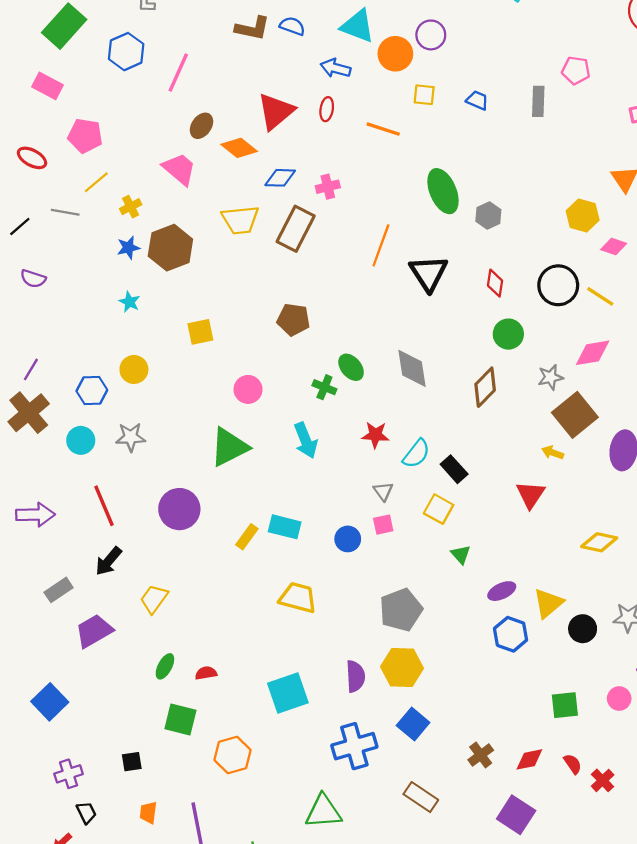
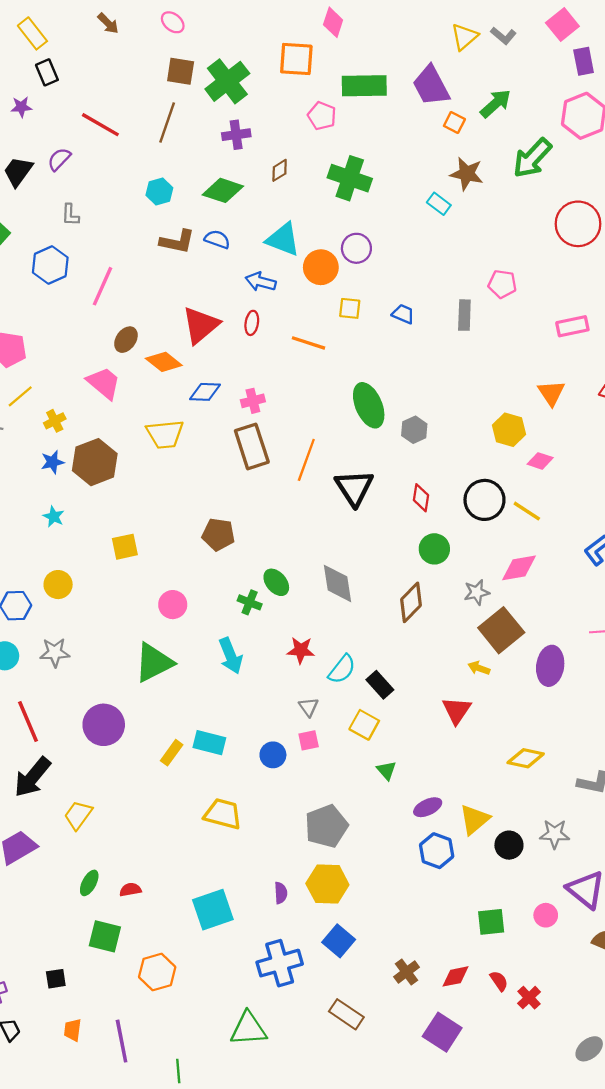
brown rectangle: (296, 229) -> (252, 446), moved, turned -45
black arrow: (108, 561) -> (32, 777), size x1.4
purple semicircle: (355, 676) -> (281, 893), size x0.7

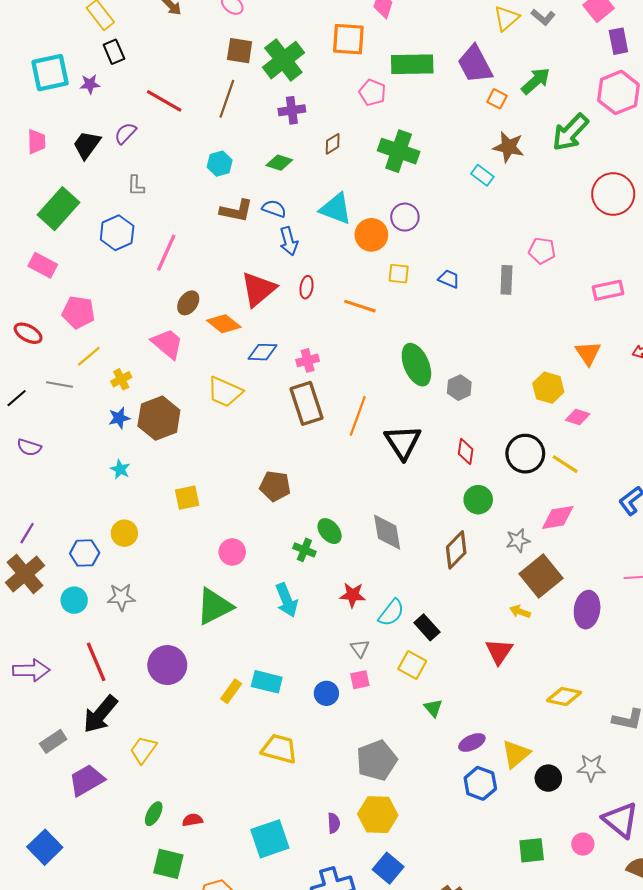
green diamond: (223, 190) -> (279, 163), size x0.7
blue arrow: (261, 282) -> (289, 241), moved, turned -120
yellow trapezoid: (165, 434) -> (225, 392), turned 30

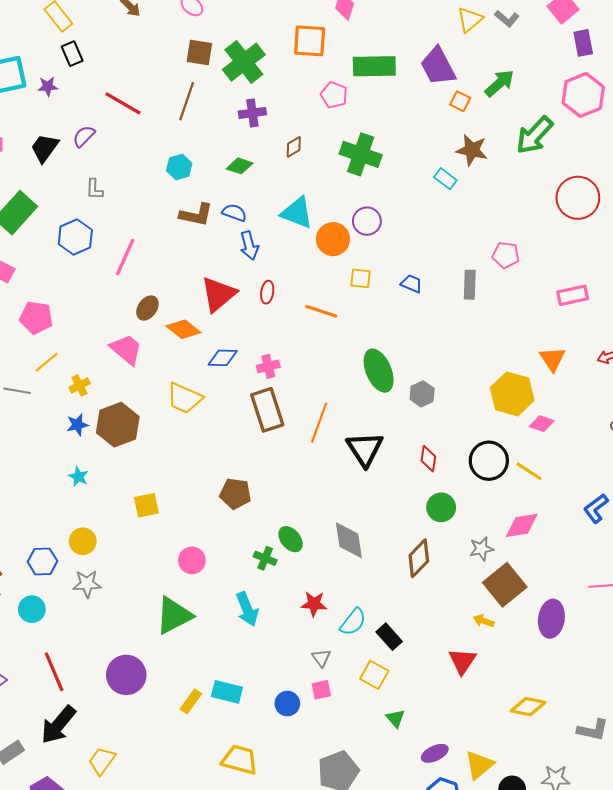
yellow hexagon: (548, 388) -> (512, 394), size x1.4
gray star: (121, 597) -> (87, 584), moved

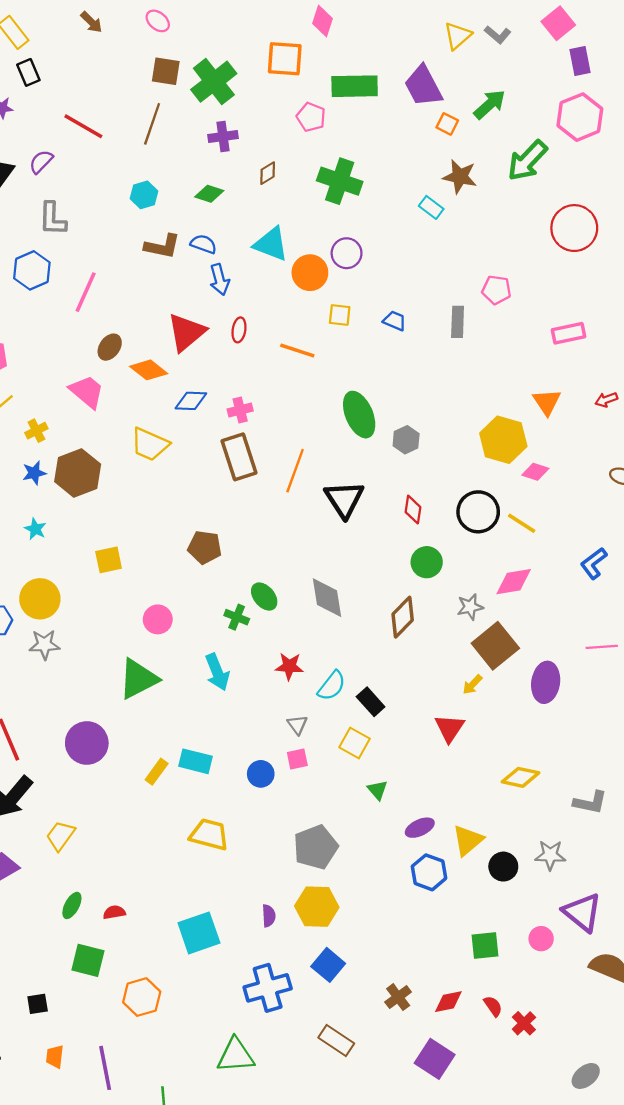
gray L-shape: (94, 189) -> (52, 219), size x1.5
yellow circle: (83, 541) -> (40, 599), size x1.4
yellow arrow: (484, 621) -> (472, 685), turned -66

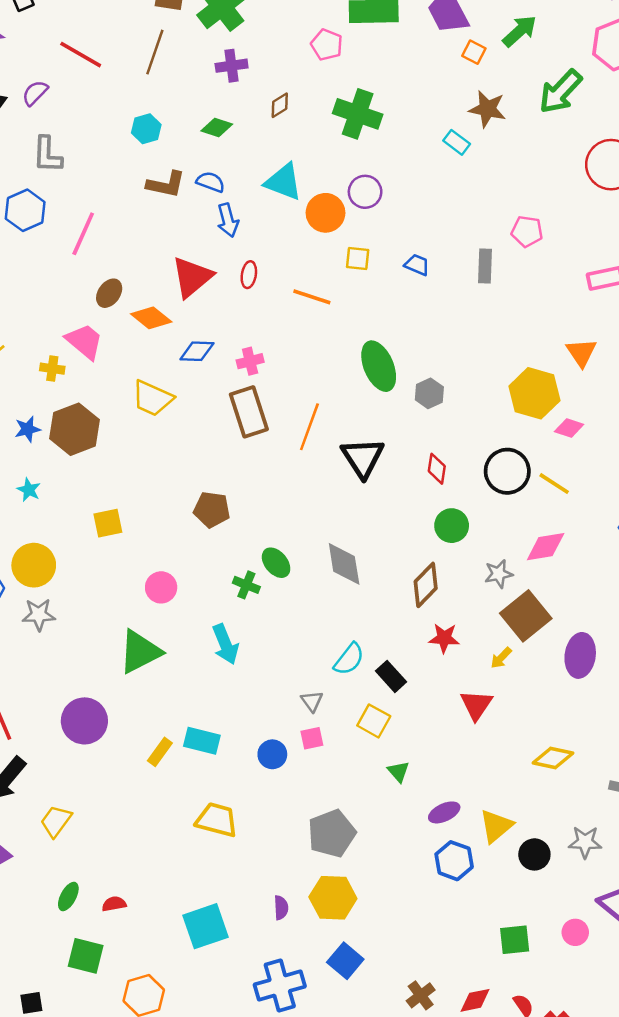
yellow cross: (36, 431) -> (52, 369), moved, turned 35
red star: (289, 666) -> (444, 638), moved

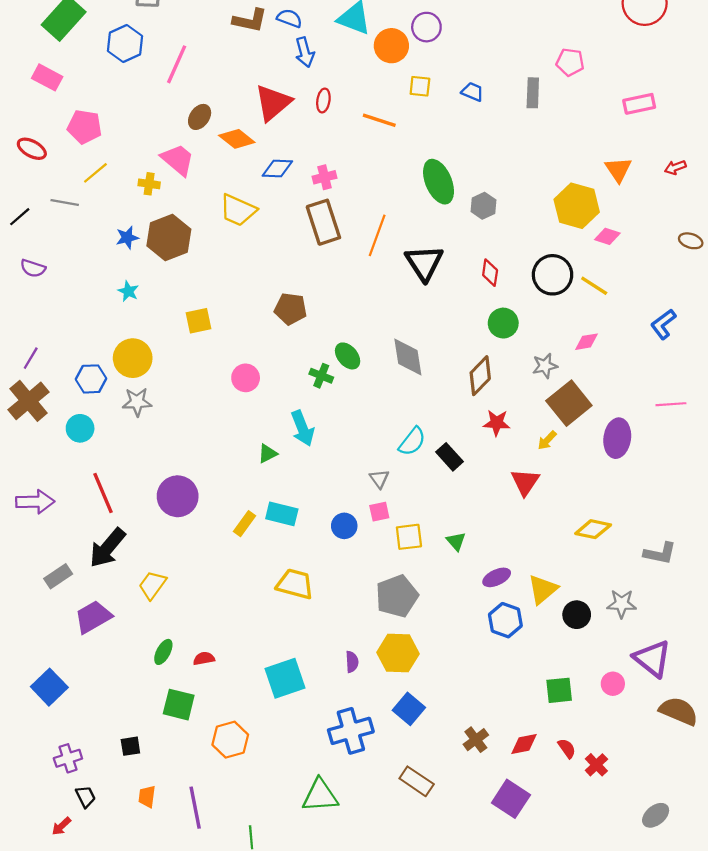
pink diamond: (546, 547) -> (587, 342), size x0.7
green triangle: (140, 652) -> (268, 454), moved, size x0.5
yellow square: (374, 721) -> (409, 537), moved, turned -36

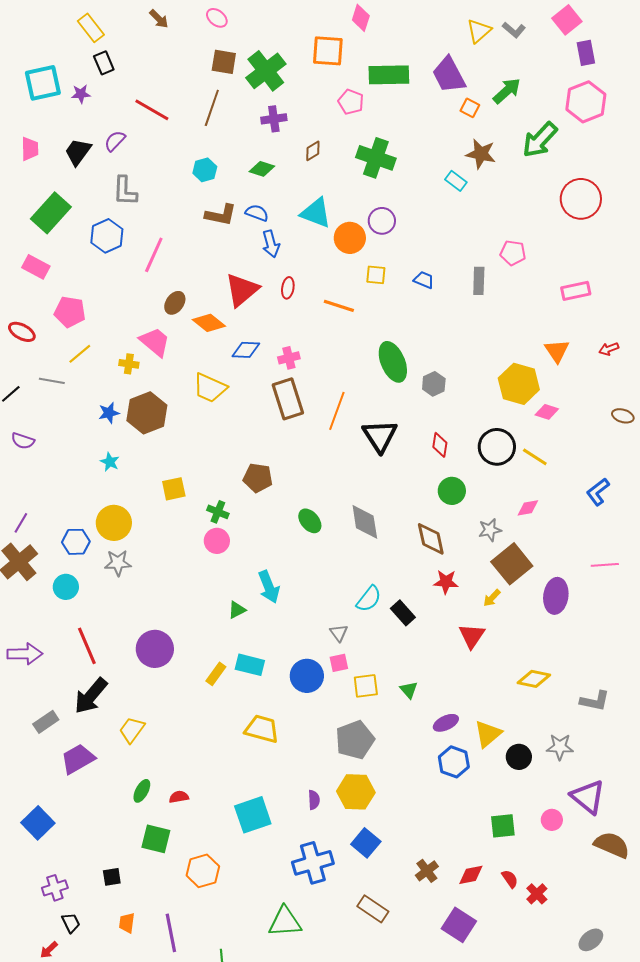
green cross: (321, 376) -> (218, 512), moved
brown diamond: (480, 376) -> (431, 539), turned -57
blue circle: (344, 526) -> (307, 676), size x1.4

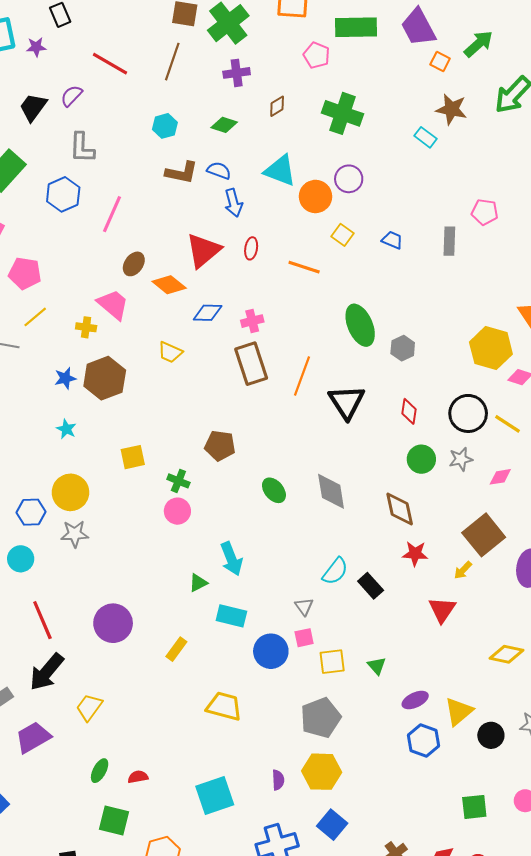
yellow square: (376, 275) -> (342, 235), turned 30
yellow trapezoid: (210, 388) -> (170, 352), size x0.7
gray star: (490, 530) -> (461, 459), moved
cyan rectangle: (250, 665) -> (231, 616), moved

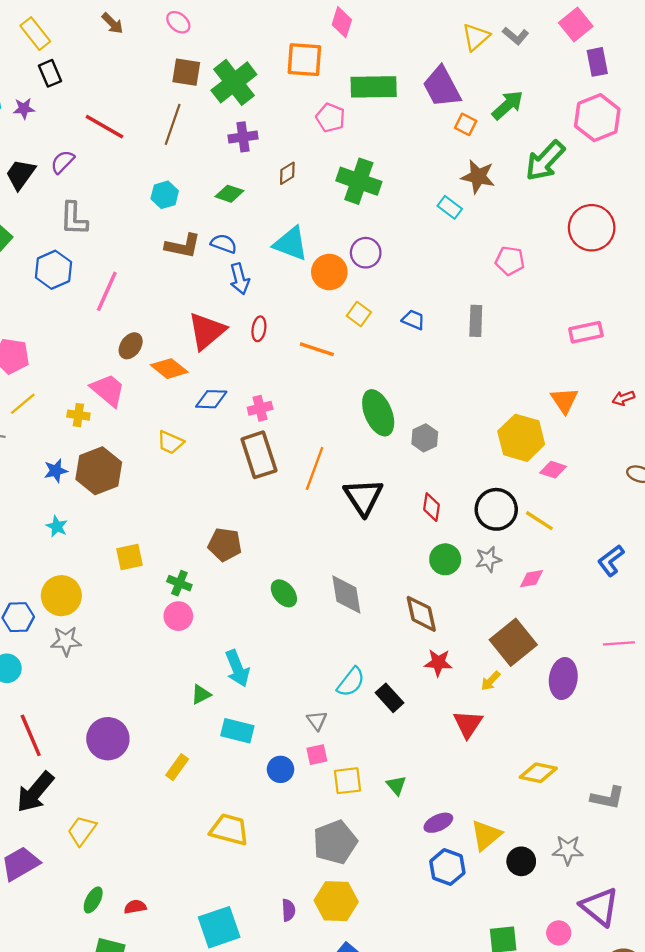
pink pentagon: (485, 212) -> (510, 261), moved
blue circle: (271, 651) -> (280, 769), size x0.7

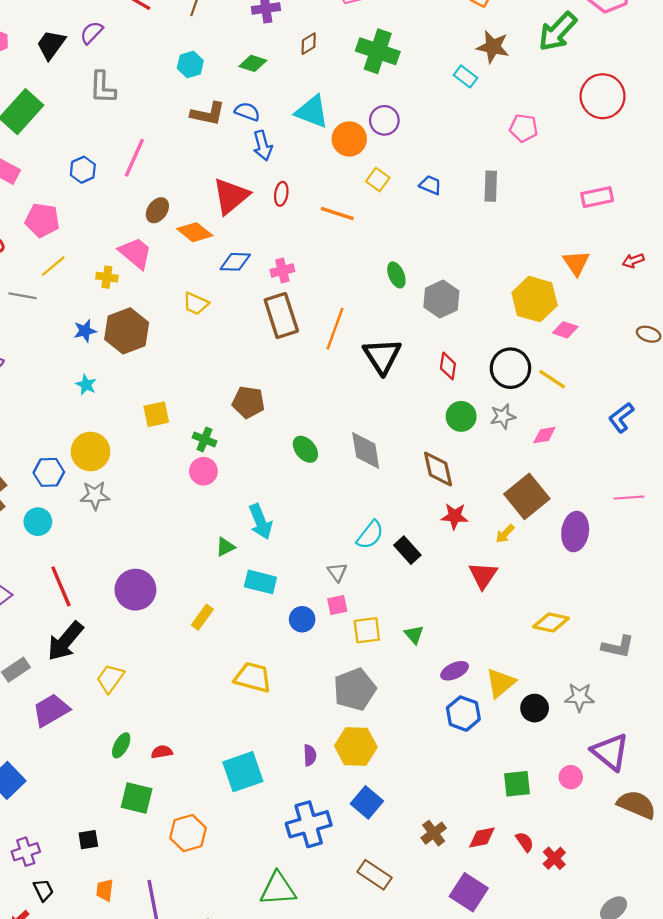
blue hexagon: (53, 270) -> (83, 170), moved, size x0.7
green ellipse: (378, 413) -> (396, 275), size x0.6
gray hexagon: (425, 438) -> (441, 299), size x1.4

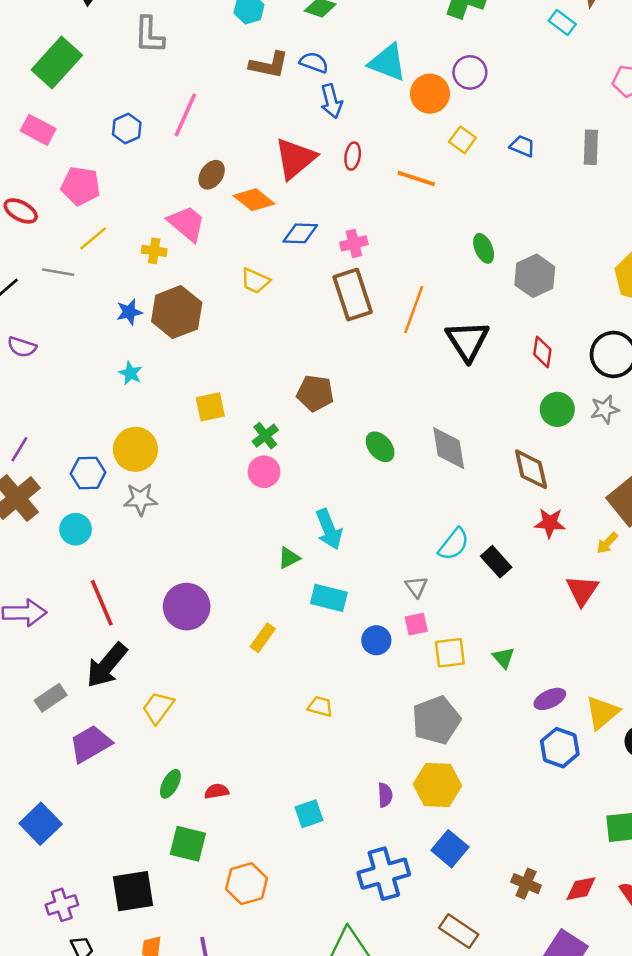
green cross: (205, 439) -> (265, 436), turned 30
yellow trapezoid: (253, 677) -> (320, 706), size x0.6
cyan square: (243, 772) -> (309, 814), size x0.6
brown cross: (434, 833) -> (526, 884), turned -30
black square: (88, 840) -> (133, 891), size x1.8

